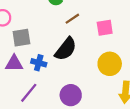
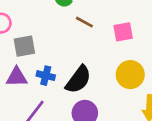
brown line: (72, 19) -> (84, 22), turned 64
black semicircle: (66, 49) -> (78, 80), moved

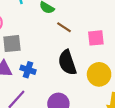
black semicircle: (78, 80) -> (67, 63), moved, turned 120

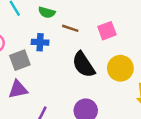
blue cross: (28, 70) -> (40, 42), moved

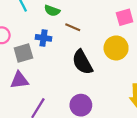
pink square: (107, 31) -> (125, 17), moved
yellow circle: (120, 68) -> (116, 48), moved

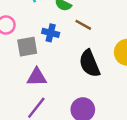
purple triangle: (19, 80) -> (37, 77), moved

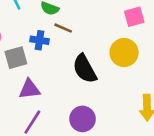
brown line: (83, 25) -> (63, 28), moved

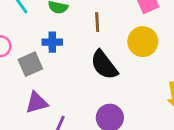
brown line: (63, 28) -> (97, 22), moved, turned 72
purple triangle: (29, 89) -> (37, 103), moved

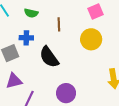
black semicircle: (104, 65) -> (49, 57), moved

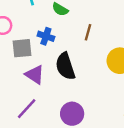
purple triangle: (14, 81) -> (35, 75), moved, turned 30

